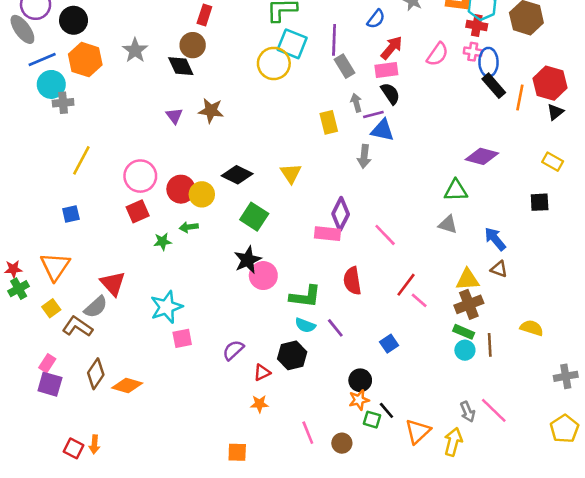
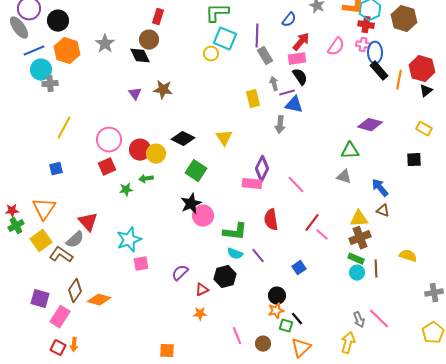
yellow circle: (274, 63) -> (211, 54), size x0.6
yellow square: (51, 308) -> (41, 241), size x1.5
pink rectangle: (47, 363) -> (60, 317), moved, size x1.5
orange triangle: (418, 431) -> (301, 348), moved
orange square: (237, 452) -> (167, 351), moved

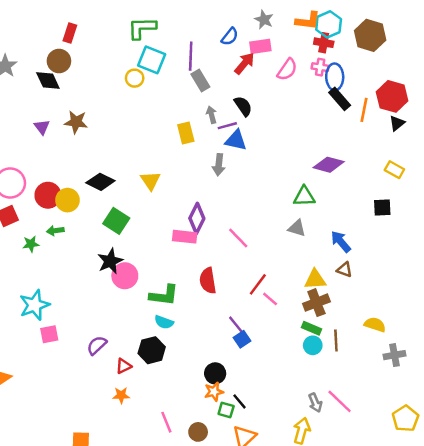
pink rectangle: (297, 59) -> (260, 46), moved
purple line: (258, 256) -> (236, 325), moved
gray cross: (434, 293) -> (394, 355), moved

